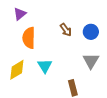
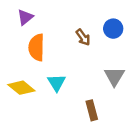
blue circle: (91, 32) -> (113, 29), moved
yellow diamond: (17, 70) -> (21, 88), turned 70

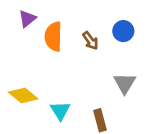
orange semicircle: (36, 47) -> (53, 37), moved
cyan triangle: (57, 83) -> (60, 111), moved

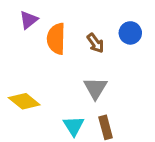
gray triangle: (125, 83) -> (95, 88), moved
cyan triangle: (60, 111) -> (74, 126), moved

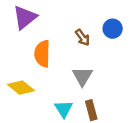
purple triangle: (29, 20) -> (25, 17), size x1.5
orange semicircle: (56, 39) -> (42, 54), moved

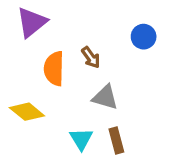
brown arrow: (82, 37) -> (91, 57), moved
gray triangle: (82, 76) -> (105, 97), turned -45

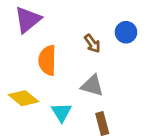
brown arrow: (91, 57) -> (92, 43), moved
cyan triangle: (81, 139) -> (61, 112), moved

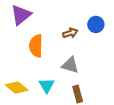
brown arrow: (92, 43) -> (70, 33), turned -72
yellow diamond: (24, 98) -> (17, 88), moved

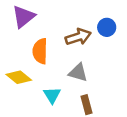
brown arrow: (70, 33) -> (78, 37), size x1.5
yellow diamond: (17, 88) -> (19, 77), moved

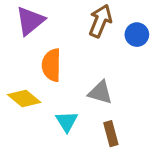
brown arrow: (78, 37) -> (100, 21), moved, turned -50

